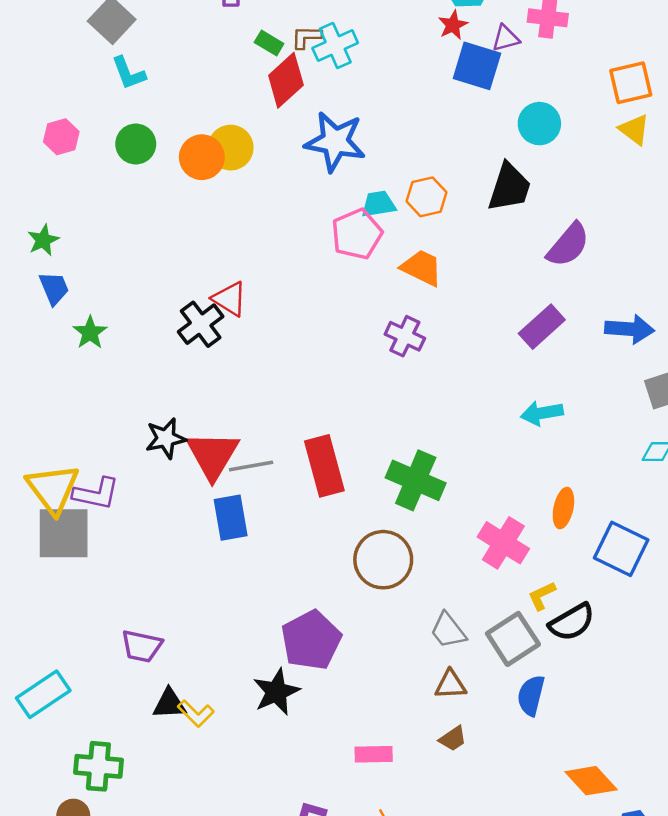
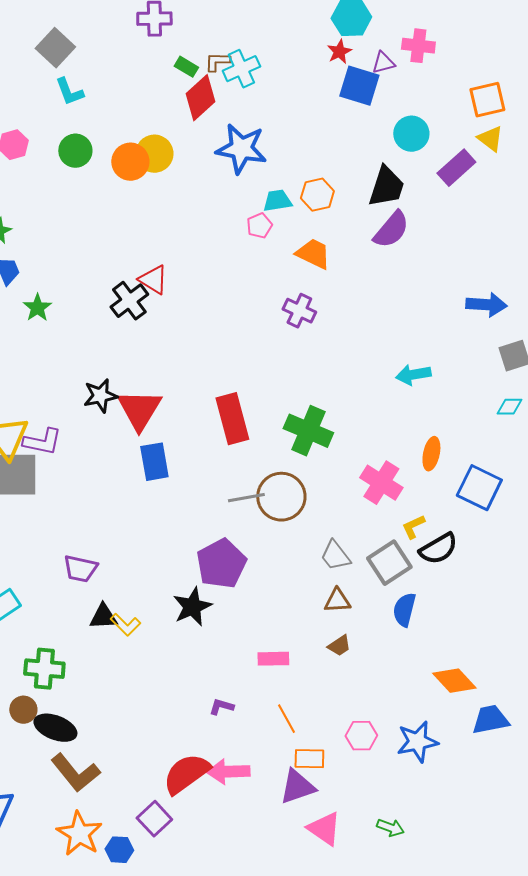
pink pentagon: (357, 234) -> (259, 226), size x0.6
purple semicircle: (568, 245) -> (391, 230), moved
purple rectangle: (542, 327) -> (456, 168), moved
gray line: (251, 466) -> (246, 498), moved

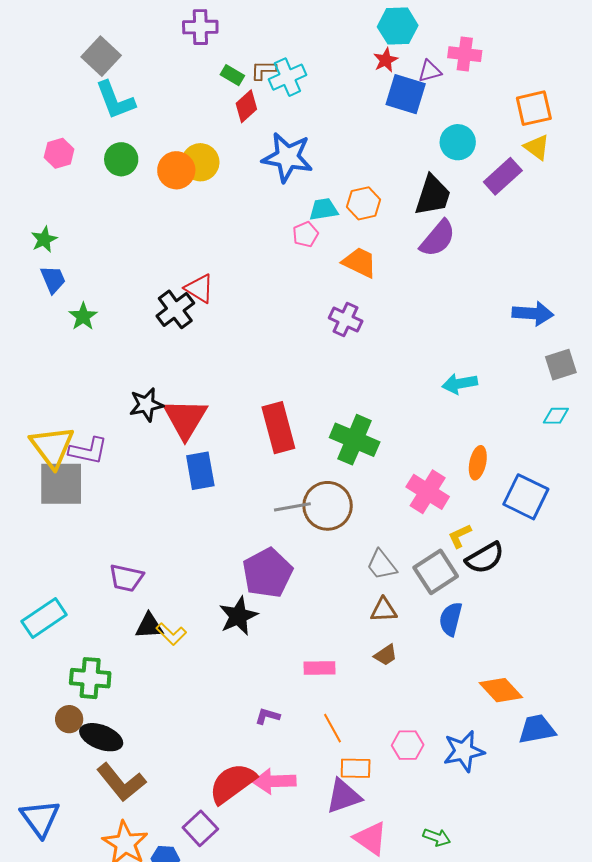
cyan L-shape: (69, 92) -> (115, 100), size x1.4
red diamond: (200, 98) -> (246, 106), size x0.7

